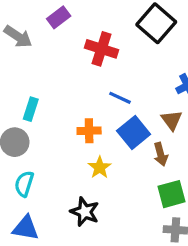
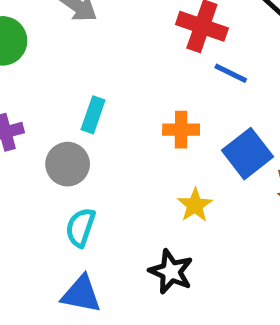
blue line: (120, 98) -> (231, 73), moved
orange cross: (89, 131) -> (181, 130), moved

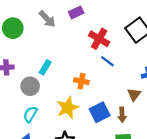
blue square: (248, 154) -> (100, 112), moved
yellow star: (195, 205) -> (68, 108), moved, size x1.5

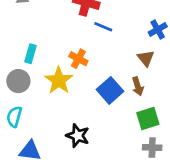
orange cross: (81, 81) -> (78, 59), turned 32
yellow star: (68, 108) -> (59, 80), moved
cyan semicircle: (30, 114) -> (14, 117), moved

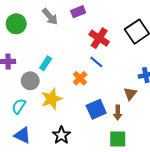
blue line: (103, 27) -> (96, 62), moved
yellow star: (59, 80) -> (51, 99), moved

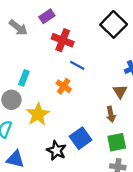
red cross: (99, 38) -> (63, 40), moved
blue square: (96, 109) -> (81, 138), moved

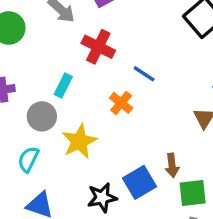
red cross: (63, 40) -> (98, 47), moved
brown arrow: (111, 114) -> (172, 165), moved
black star: (56, 150) -> (102, 198), turned 30

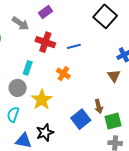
blue line: (144, 74) -> (74, 46), moved, turned -40
black star: (102, 198) -> (45, 133), moved

